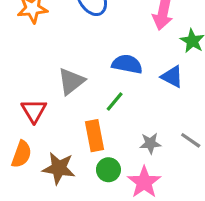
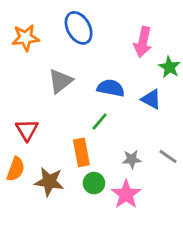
gray triangle: (71, 81) -> (60, 81), moved

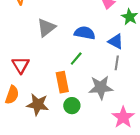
gray line: (168, 156) -> (117, 63), moved, turned 64
gray star: (132, 159) -> (101, 87), size x1.6
pink star: (126, 194) -> (123, 117), moved

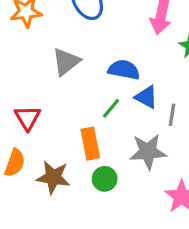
blue triangle: (116, 41) -> (146, 97), moved

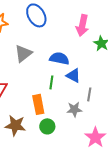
green line: (111, 108) -> (51, 82), turned -32
gray line: (172, 115) -> (89, 94), moved
gray star: (148, 152) -> (74, 109), size x0.7

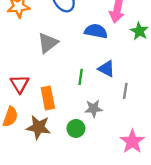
blue semicircle: (59, 58) -> (96, 31), moved
orange rectangle: (38, 104) -> (48, 98), moved
gray star: (74, 109) -> (94, 109), moved

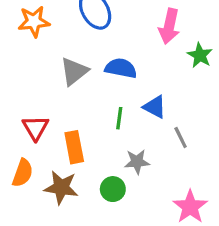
blue semicircle: (96, 31) -> (121, 68), moved
gray line: (125, 91) -> (181, 138), turned -35

